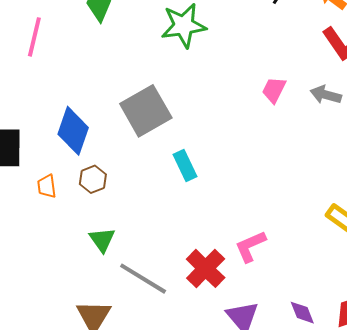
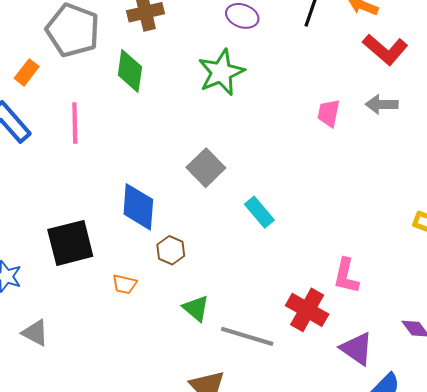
gray square: (146, 111) -> (206, 168), size x0.7
orange trapezoid: (47, 186) -> (124, 284), moved, turned -55
pink L-shape: (250, 246) -> (346, 276), turned -39

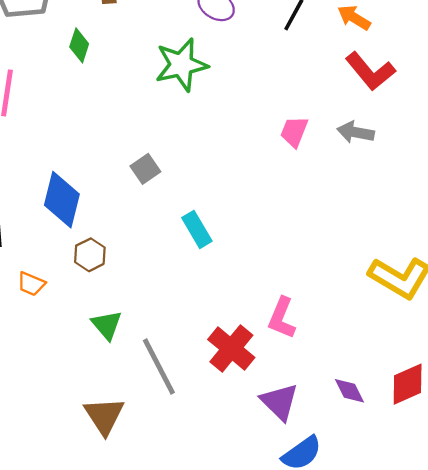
green diamond: (130, 71) -> (79, 45), size x0.7
gray square: (206, 168) -> (145, 169), size x0.7
gray line: (247, 336) -> (159, 367), turned 36

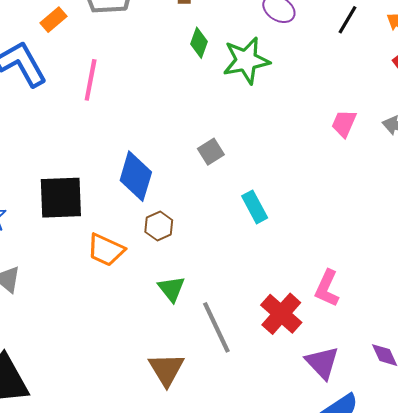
green diamond: (79, 45) -> (199, 43), moved
orange trapezoid: (31, 284) -> (106, 250), size x1.5

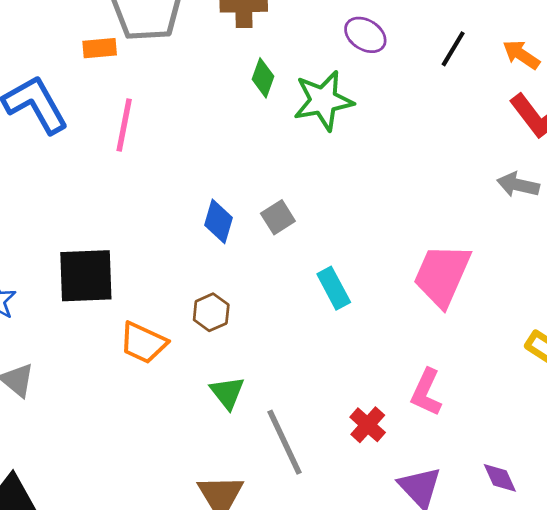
orange rectangle: (53, 20) -> (100, 48), moved, turned 35
pink trapezoid: (344, 123) -> (442, 275), moved, size x1.8
blue diamond: (136, 176) -> (219, 221), moved, size x0.7
red cross: (281, 314) -> (368, 425), size x0.7

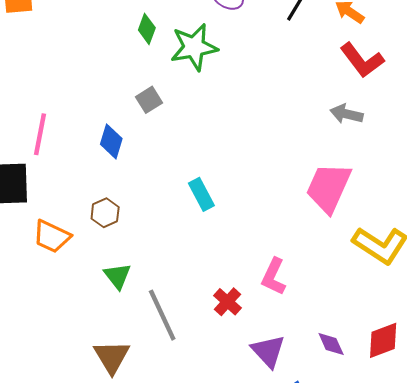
pink line: (124, 125) -> (40, 134), moved
gray square: (278, 217) -> (149, 100), moved
pink trapezoid: (442, 275) -> (329, 188), moved

